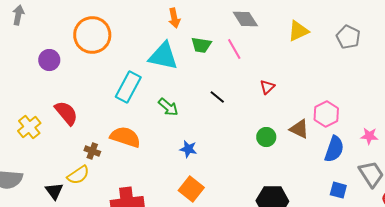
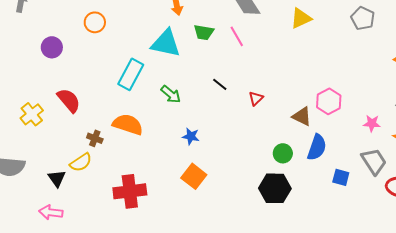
orange circle: (92, 35) -> (95, 22), size x0.6
gray pentagon: (348, 37) -> (363, 18), moved
red triangle: (267, 87) -> (256, 98), moved
green circle: (266, 137) -> (283, 153), moved
blue semicircle: (334, 149) -> (317, 147), moved

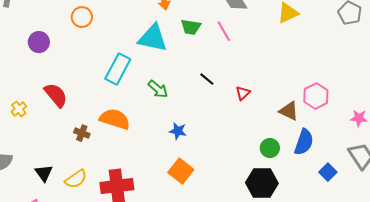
yellow cross: (32, 114) -> (19, 109), size x0.7
yellow semicircle: (81, 162) -> (76, 179), moved
blue square: (341, 177) -> (328, 172), turned 30

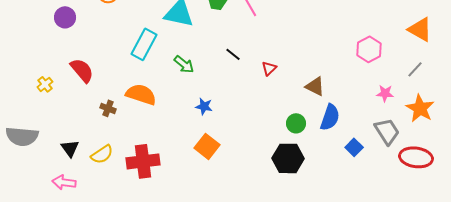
pink hexagon: (316, 96) -> (369, 49), moved

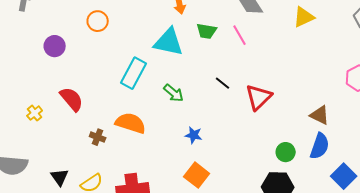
red triangle: (269, 68) -> (259, 97), size x1.8
brown triangle: (315, 86) -> (320, 115), moved
blue square: (354, 147) -> (344, 176), size x1.4

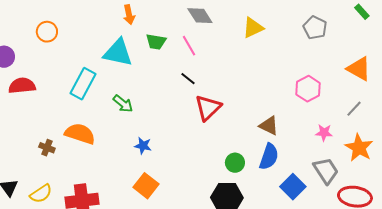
black line: (223, 83) -> (188, 79), moved
red semicircle: (72, 99) -> (22, 86), moved, turned -56

